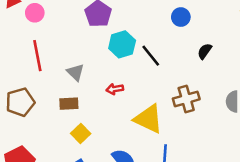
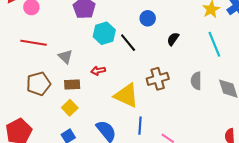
blue circle: (181, 17) -> (148, 18), moved
red line: (37, 56) -> (34, 43), turned -70
brown pentagon: (20, 102) -> (39, 84), moved
brown rectangle: (69, 104) -> (72, 84), moved

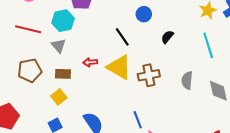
cyan hexagon: (104, 33) -> (63, 21), moved
yellow triangle: (126, 95) -> (119, 67), moved
blue line: (140, 126) -> (138, 120), moved, turned -30

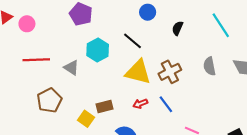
cyan hexagon: (63, 21) -> (98, 50), moved
red arrow: (90, 62) -> (140, 104), moved
brown rectangle: (63, 74) -> (104, 107), moved
blue line: (138, 120) -> (166, 104), moved

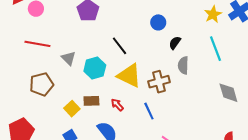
blue circle: (148, 12) -> (158, 22), moved
black line: (133, 41) -> (119, 46), moved
cyan hexagon: (98, 50) -> (95, 68), moved
gray semicircle: (209, 66) -> (183, 65), moved
red arrow: (140, 104) -> (117, 105), moved, turned 56

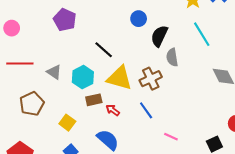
black semicircle: (175, 43) -> (159, 36), size x1.5
brown rectangle: (91, 101) -> (94, 100), moved

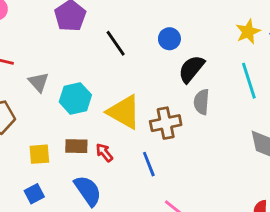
black line: (104, 50) -> (116, 43), moved
brown rectangle: (94, 100) -> (76, 146), moved
yellow square: (67, 123) -> (39, 154), turned 35

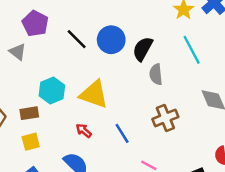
blue circle: (169, 39) -> (111, 40), moved, size x1.5
gray triangle: (39, 82) -> (18, 52), moved
brown cross: (166, 123) -> (165, 118), moved
brown rectangle: (76, 146) -> (29, 113), moved

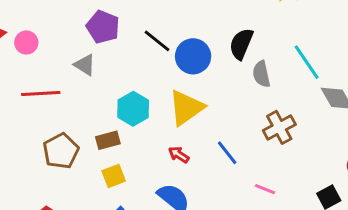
blue circle: (111, 40) -> (193, 56), moved
cyan line: (192, 50) -> (307, 62), moved
yellow triangle: (94, 94) -> (186, 108), turned -48

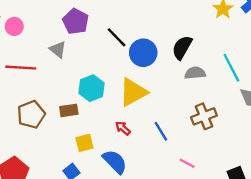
gray semicircle: (261, 74) -> (195, 73), turned 90
yellow square: (114, 176) -> (84, 143), moved

